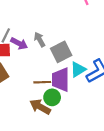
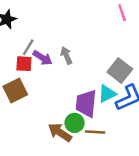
gray square: (61, 52) -> (120, 71), moved, turned -30
brown line: (42, 82) -> (95, 132), moved

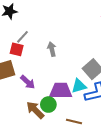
purple arrow: (43, 58) -> (28, 82), moved
purple trapezoid: (86, 104) -> (61, 91), turned 75
brown line: (95, 132) -> (74, 122), moved

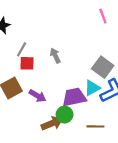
red square: (17, 49) -> (27, 63), moved
brown arrow: (35, 110) -> (52, 123), turned 126

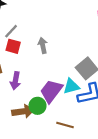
purple arrow: (38, 96) -> (16, 81), turned 56
purple trapezoid: (74, 97) -> (51, 91), turned -55

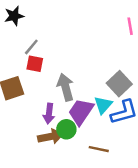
gray arrow: (43, 45) -> (65, 87), moved, size x1.5
purple arrow: (16, 81) -> (49, 114), moved
cyan triangle: (71, 86) -> (103, 105), turned -30

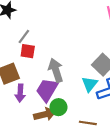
purple trapezoid: (81, 112) -> (47, 90), moved
purple arrow: (49, 114) -> (20, 93), moved

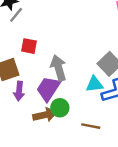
gray line: (24, 36) -> (16, 15), moved
cyan triangle: (90, 84) -> (94, 84), turned 42

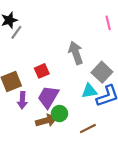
red square: (29, 46) -> (42, 71), moved, turned -32
gray arrow: (58, 68) -> (76, 53), moved
brown line: (91, 126) -> (88, 129), turned -35

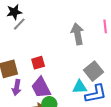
gray arrow: (76, 53) -> (77, 34), moved
purple trapezoid: (48, 97) -> (41, 88), turned -65

